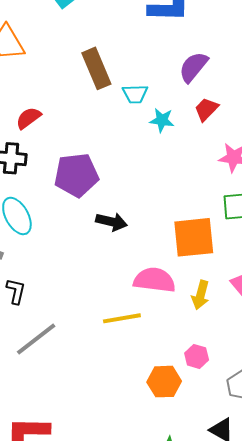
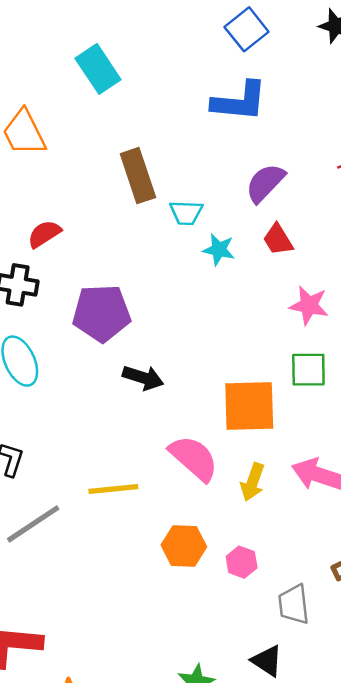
red trapezoid: (206, 109) -> (278, 240), turned -80
pink semicircle: (154, 280) -> (194, 458), turned 30
yellow line: (122, 318) -> (113, 489), moved
orange hexagon: (164, 382) -> (184, 546), moved

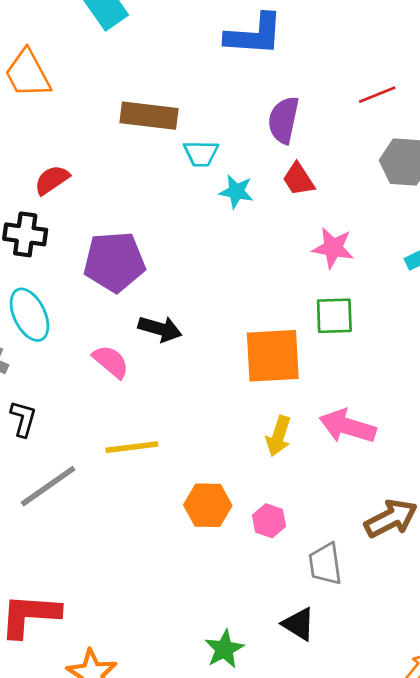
brown rectangle: (138, 176) -> (149, 116), turned -63
purple semicircle: (265, 183) -> (283, 120), turned -30
pink semicircle: (194, 458) -> (111, 362), moved, size x0.7

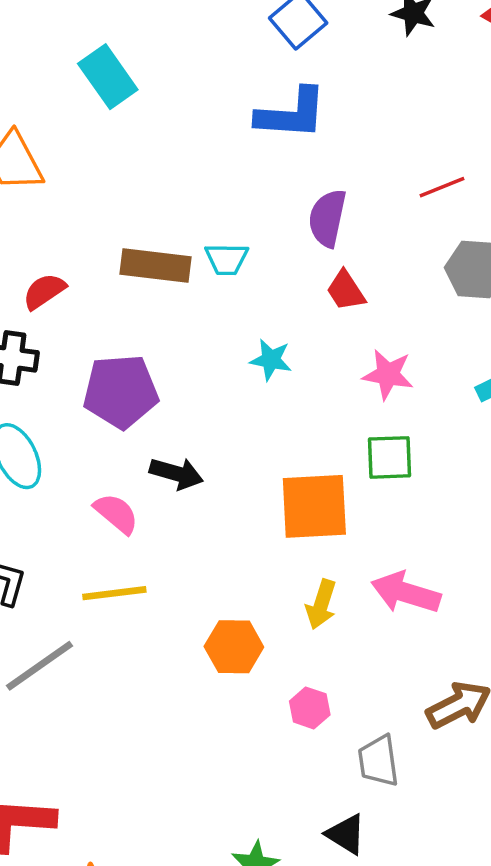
brown rectangle: (149, 116) -> (156, 265), moved
cyan star: (236, 192) -> (271, 360), moved
yellow line: (132, 447) -> (114, 593), moved
orange hexagon: (208, 505) -> (234, 647), moved

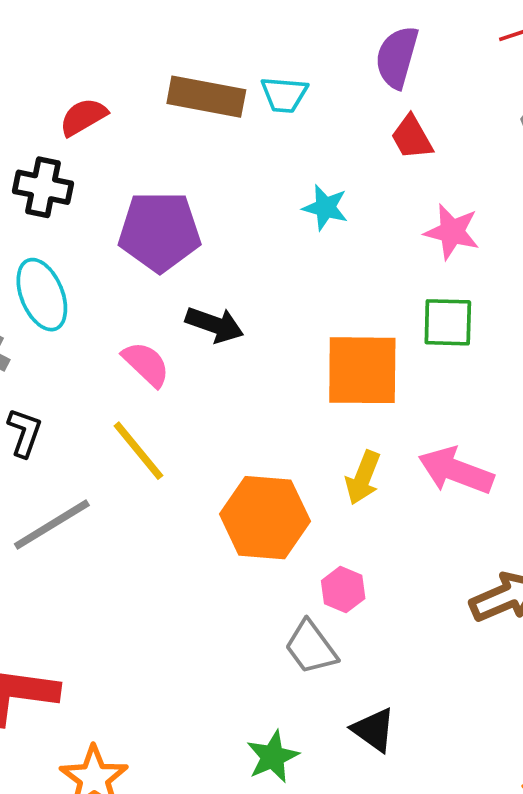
yellow line: (114, 593) -> (138, 451), turned 54
orange hexagon: (234, 647) -> (265, 518), size x1.4
gray trapezoid: (378, 761) -> (311, 647), moved, turned -32

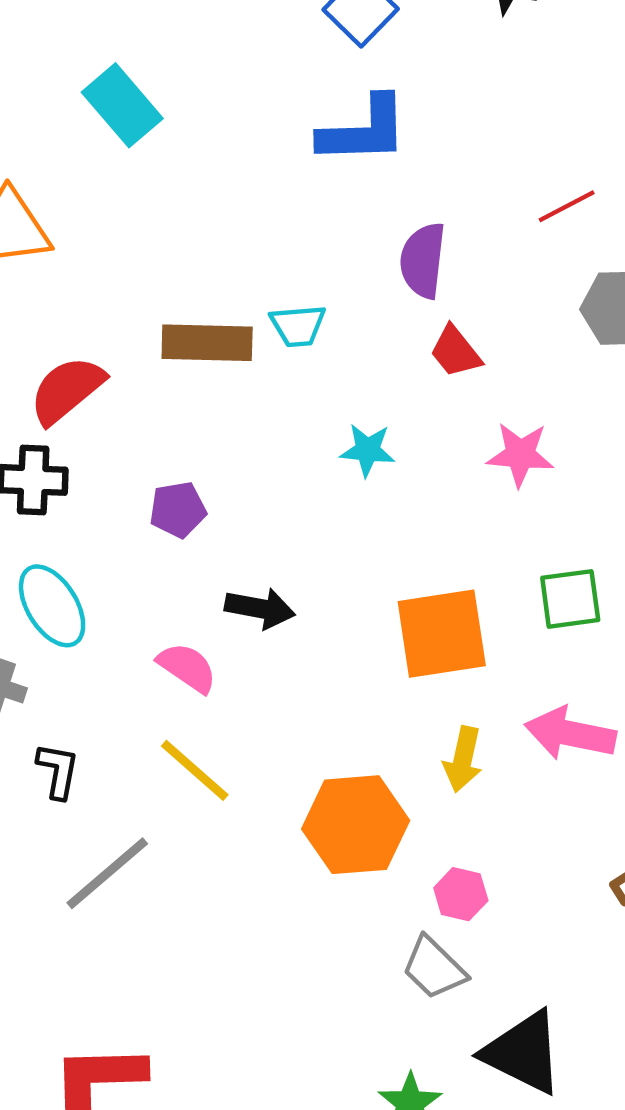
red semicircle: (83, 117) -> (67, 390), size x1.4
purple pentagon: (159, 231) -> (178, 510), size x0.6
green square: (448, 322) -> (570, 599), moved
black triangle: (374, 730) -> (523, 1053), size x1.6

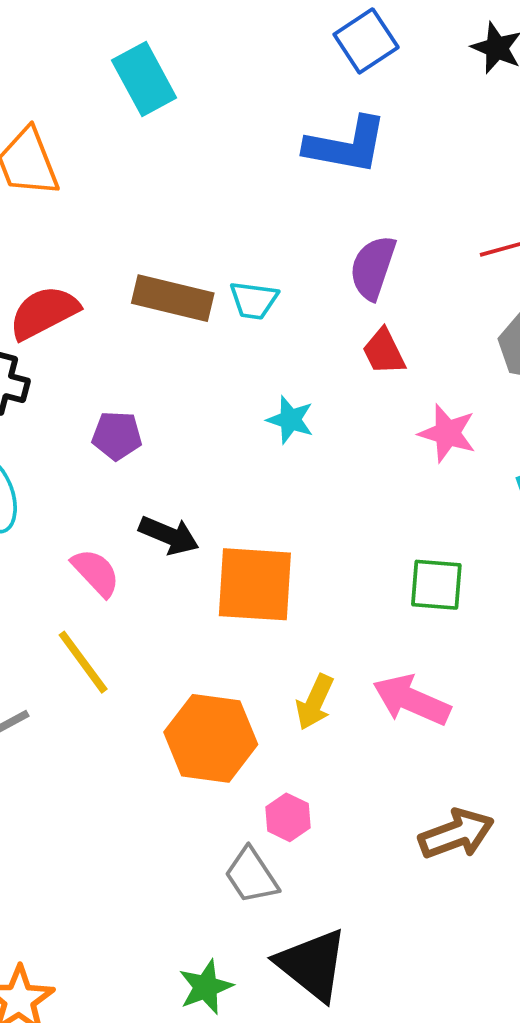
pink star: (520, 455) -> (447, 433), moved
orange square: (442, 634) -> (255, 584), moved

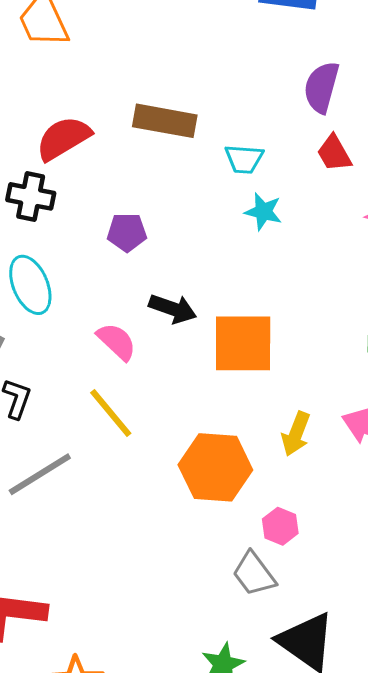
cyan trapezoid: (254, 300) -> (244, 159), moved

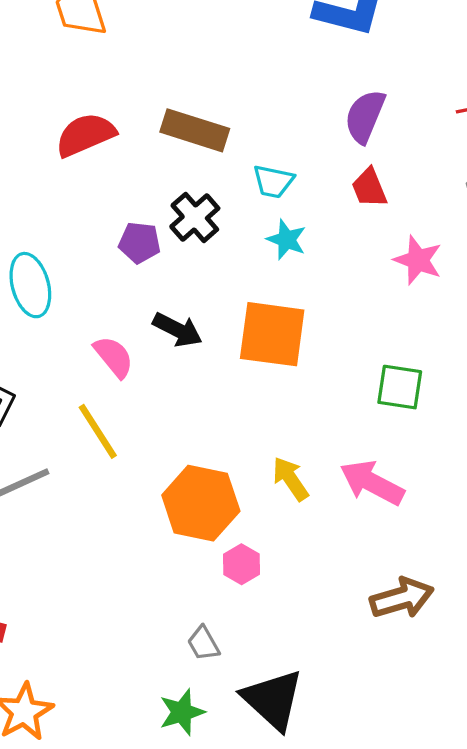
black cross: (31, 196) -> (195, 217), moved, turned 30
orange square: (243, 343) -> (272, 334), moved
yellow arrow: (296, 434) -> (290, 479), turned 117
pink hexagon: (280, 526) -> (241, 564), moved
gray trapezoid: (254, 574) -> (203, 643), moved, size x0.7

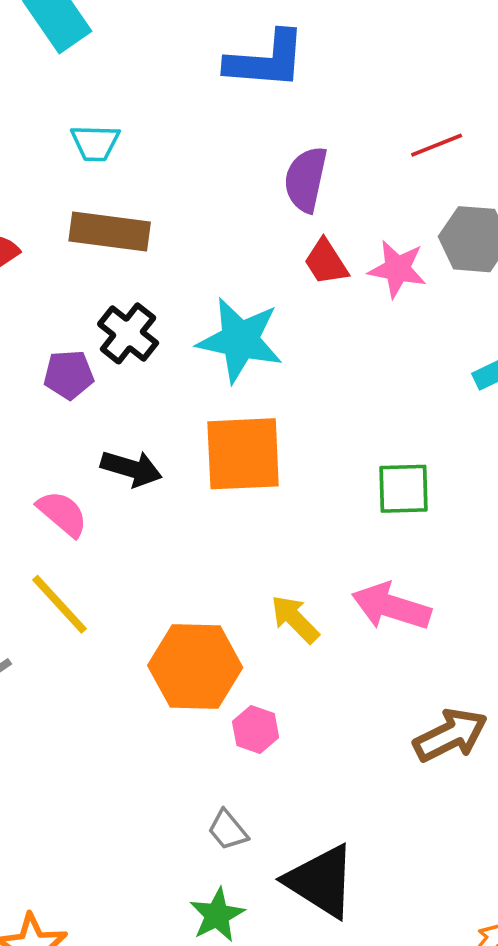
cyan trapezoid: (273, 181) -> (95, 143), moved
cyan star: (286, 240) -> (240, 340), size x1.8
pink star: (418, 260) -> (397, 269), moved

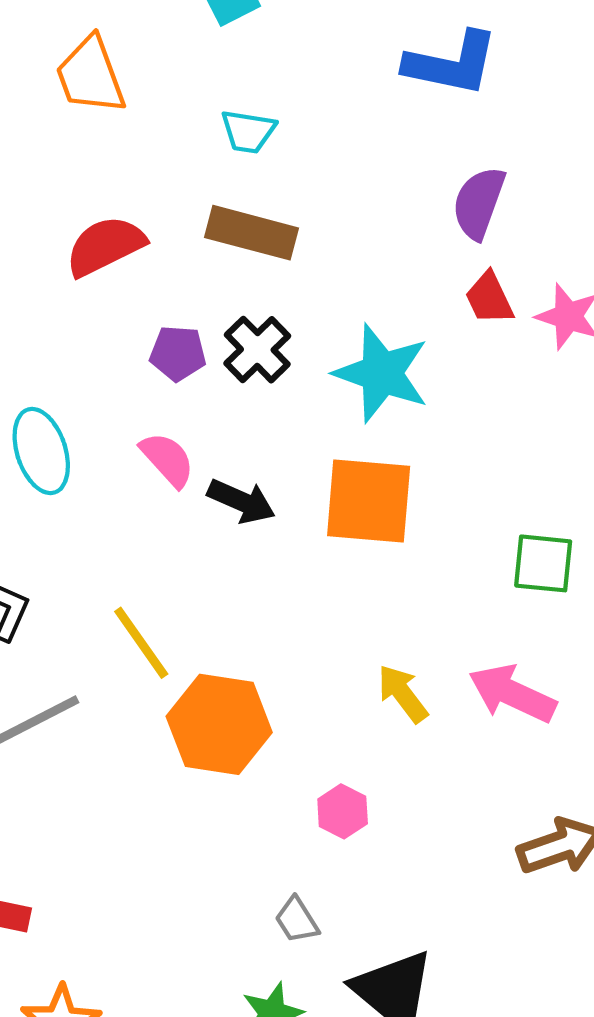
purple pentagon: (69, 375) -> (178, 353), moved
pink semicircle: (62, 514) -> (167, 459), moved
orange hexagon: (195, 666) -> (219, 724), moved

